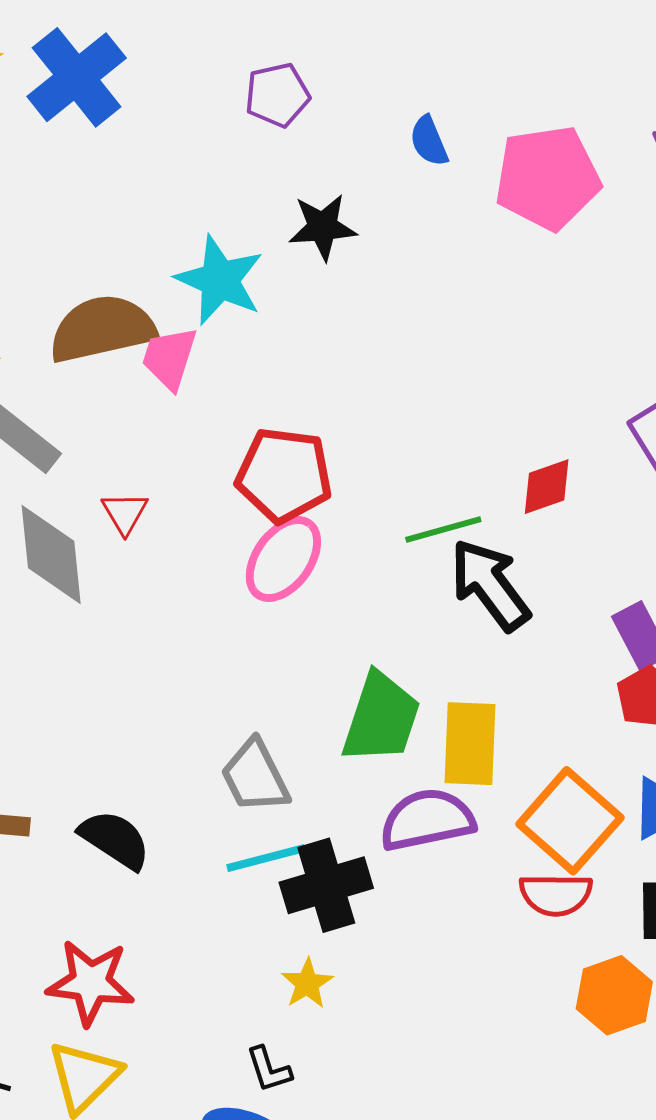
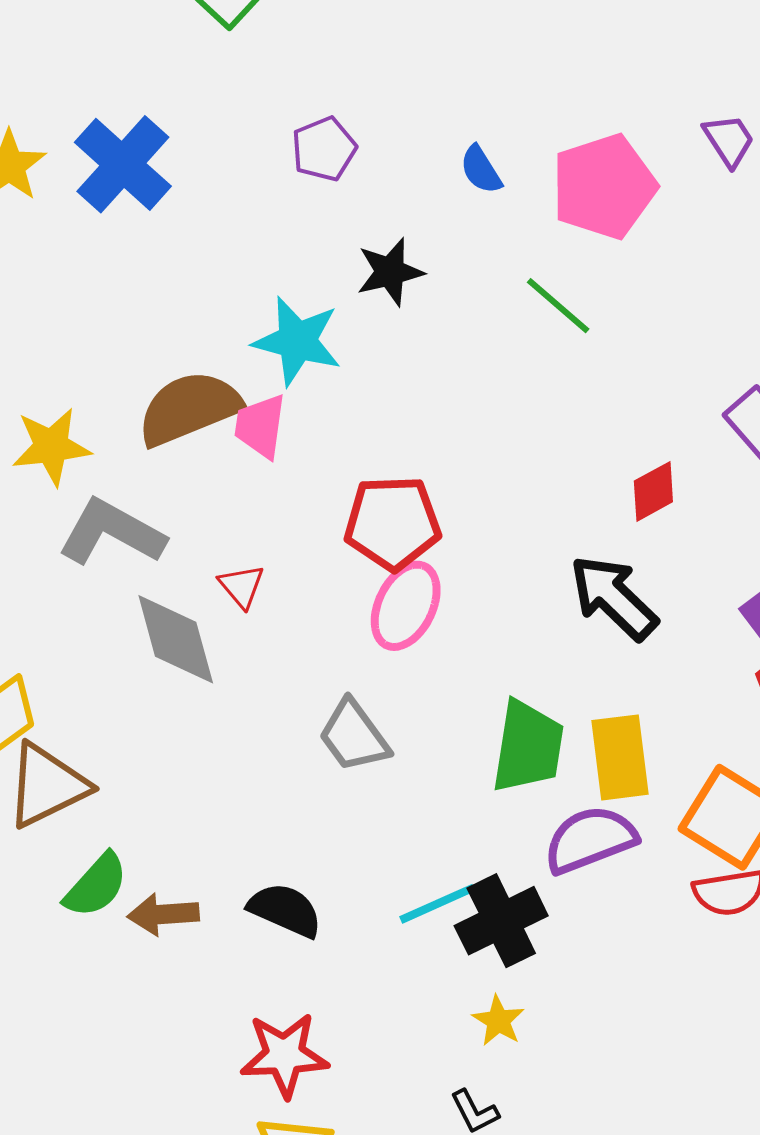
green line: (443, 530) -> (558, 306), moved, turned 66
gray trapezoid: (255, 776) -> (354, 736), moved

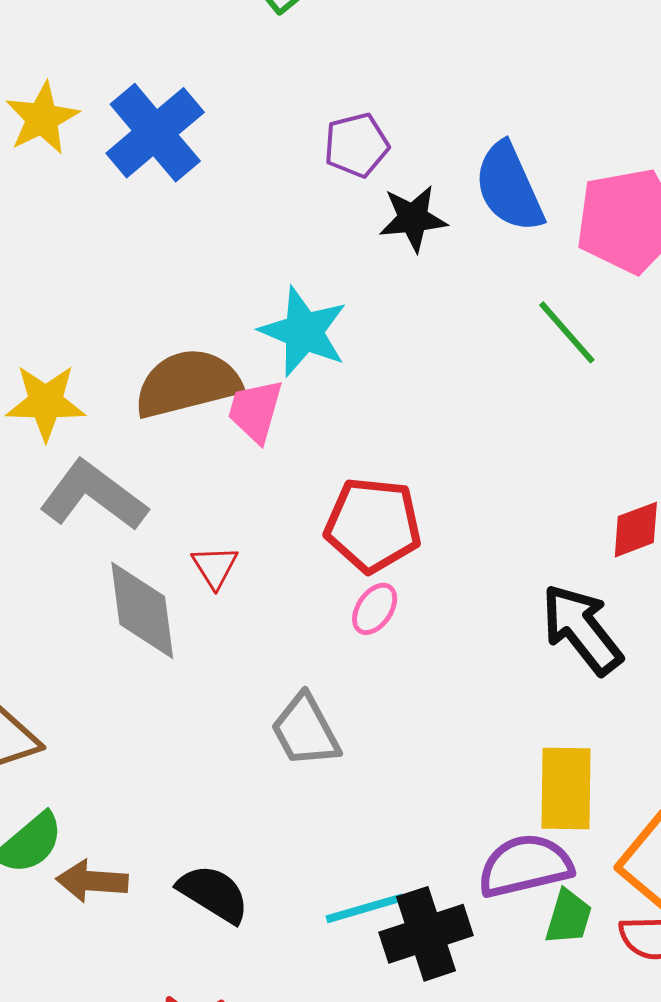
blue semicircle: (481, 170) -> (509, 187), size x1.8
black star: (390, 272) -> (413, 218), moved
pink ellipse: (406, 606) -> (375, 609), size x0.6
green trapezoid: (528, 747) -> (569, 917), moved, size x0.6

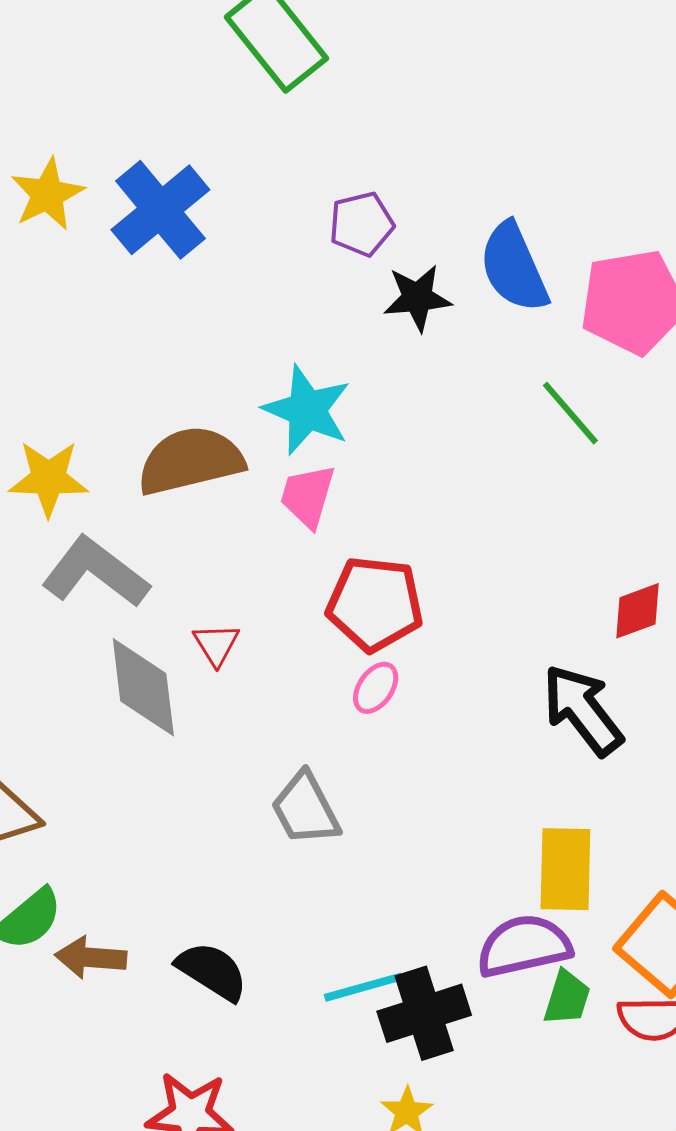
pink trapezoid: (255, 411) -> (308, 496), moved

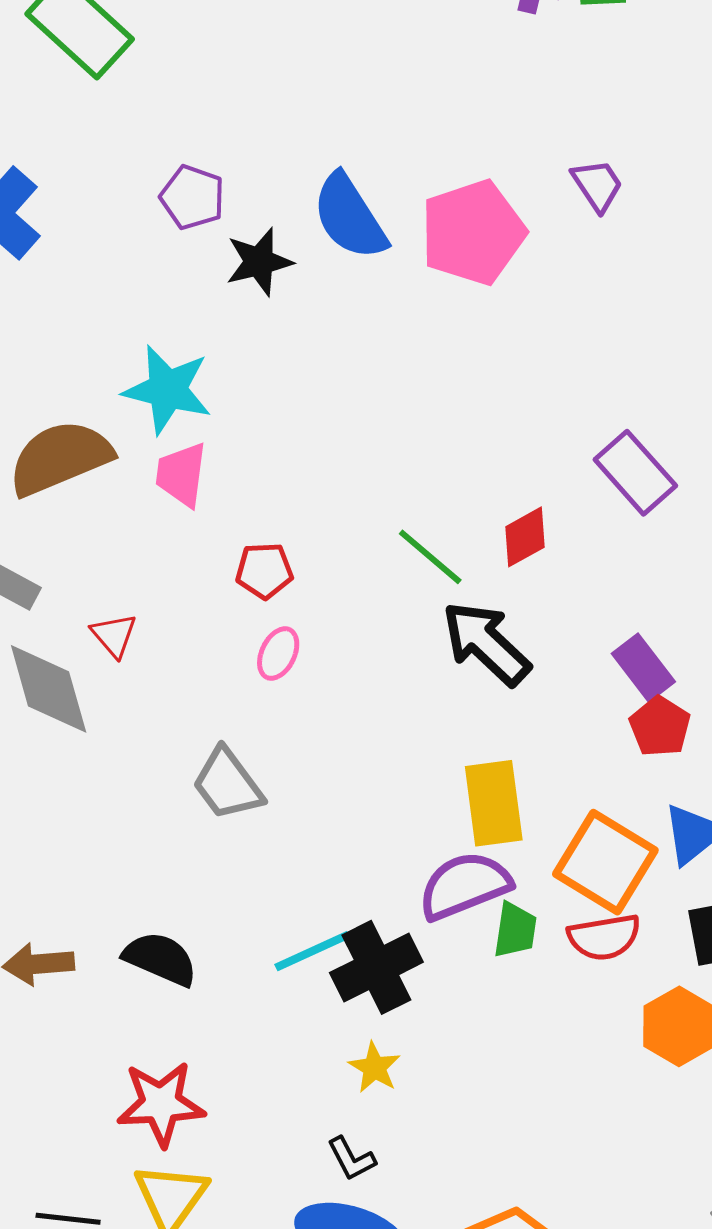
purple pentagon: (361, 224) -> (192, 197), turned -30
green line: (570, 413) -> (430, 557), moved
red pentagon: (375, 604) -> (264, 571), size x0.6

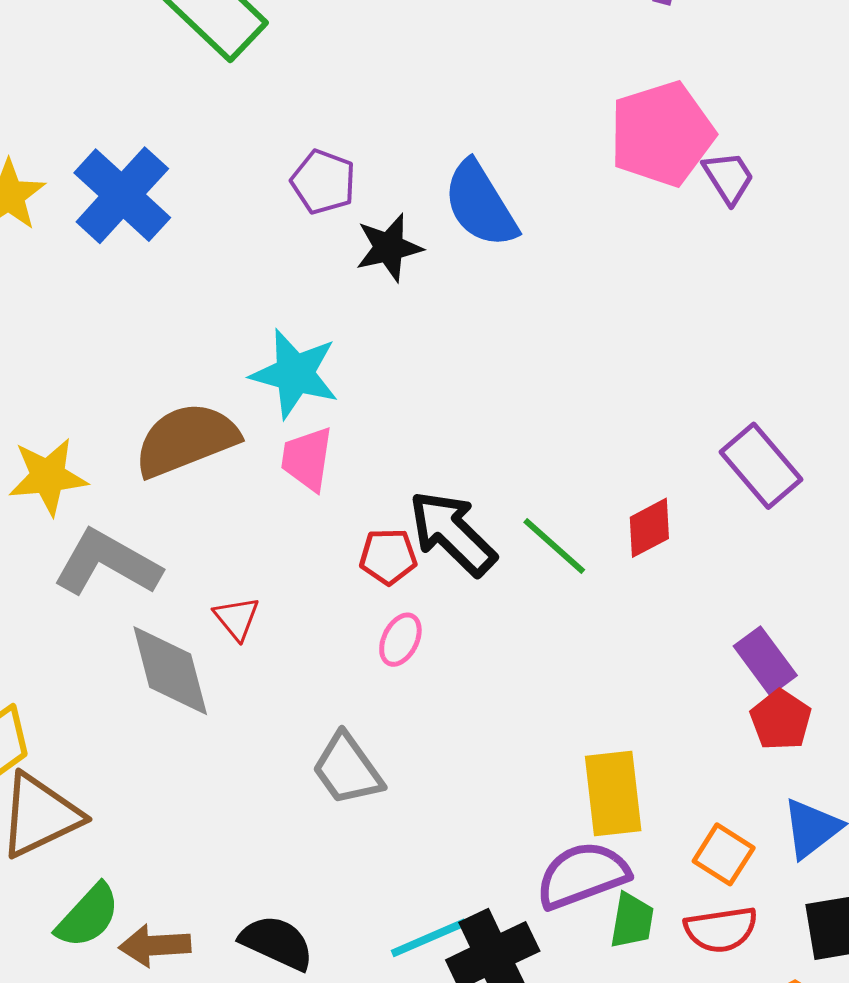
pink pentagon: (473, 232) -> (662, 134), moved
black arrow: (486, 643) -> (452, 533), moved
orange square: (605, 862) -> (724, 854), size x0.6

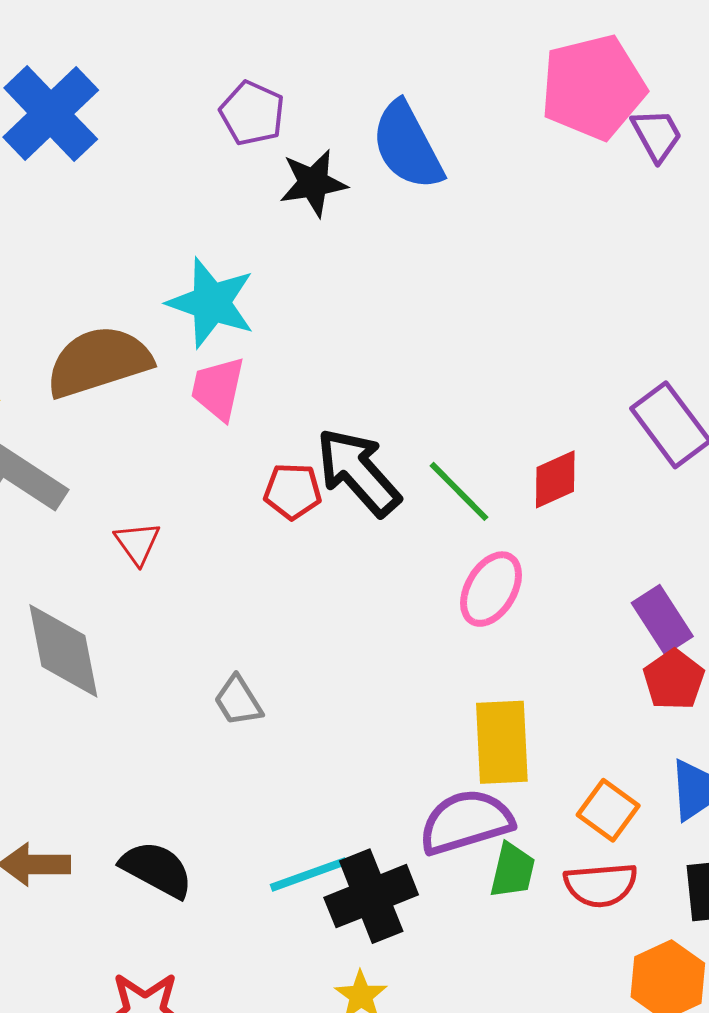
pink ellipse: (400, 640) -> (491, 589), moved, size x1.4
gray diamond: (170, 671) -> (63, 651), moved
gray trapezoid: (347, 769) -> (238, 701), size x0.7

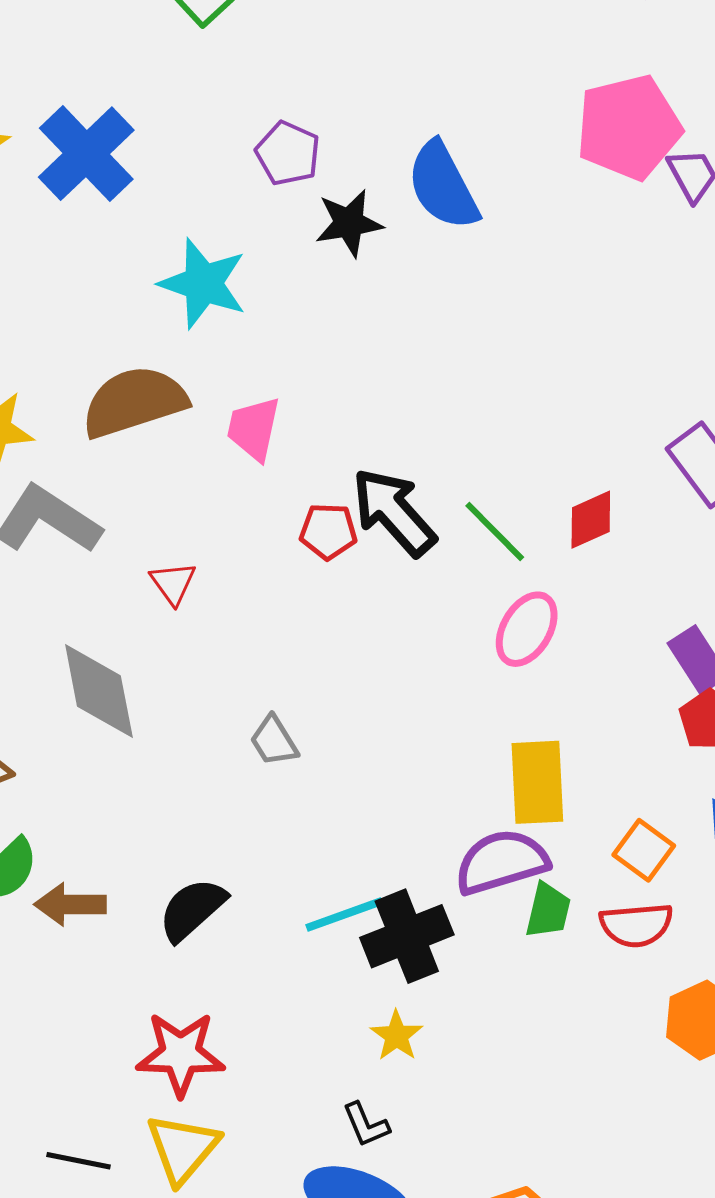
cyan star: (211, 303) -> (203, 284), moved
black semicircle: (157, 869) -> (192, 909), turned -70

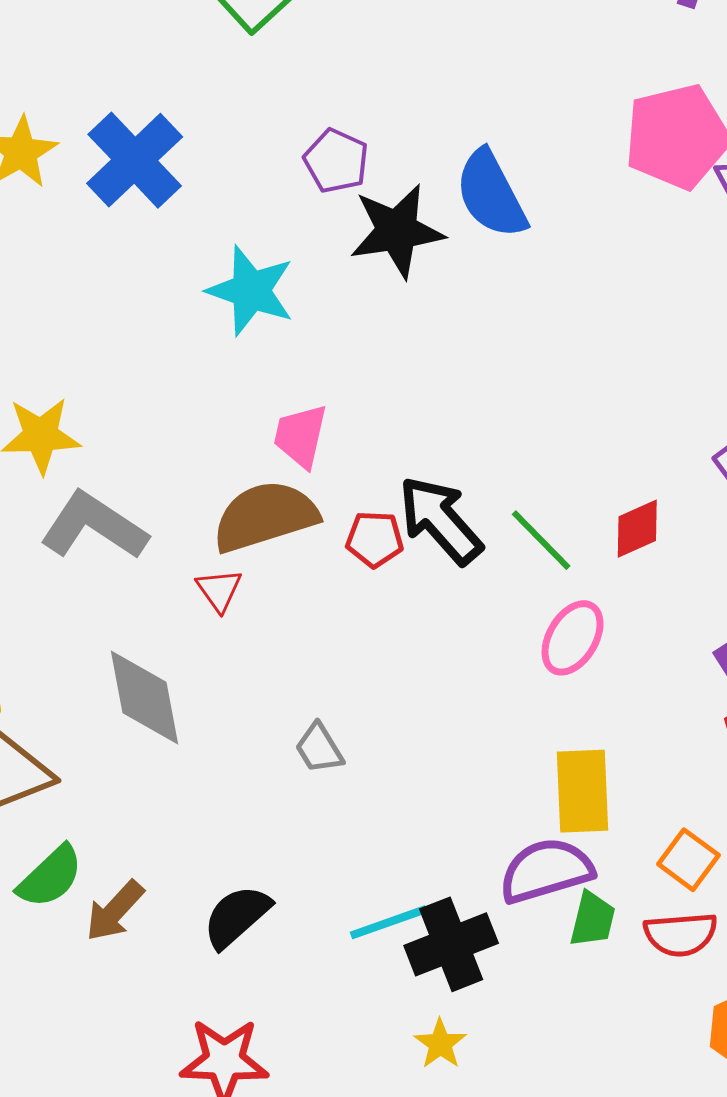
black star: (349, 223) -> (397, 231), size x1.4
brown semicircle: (134, 402) -> (265, 516), moved
brown arrow: (70, 904) -> (115, 911), turned -48

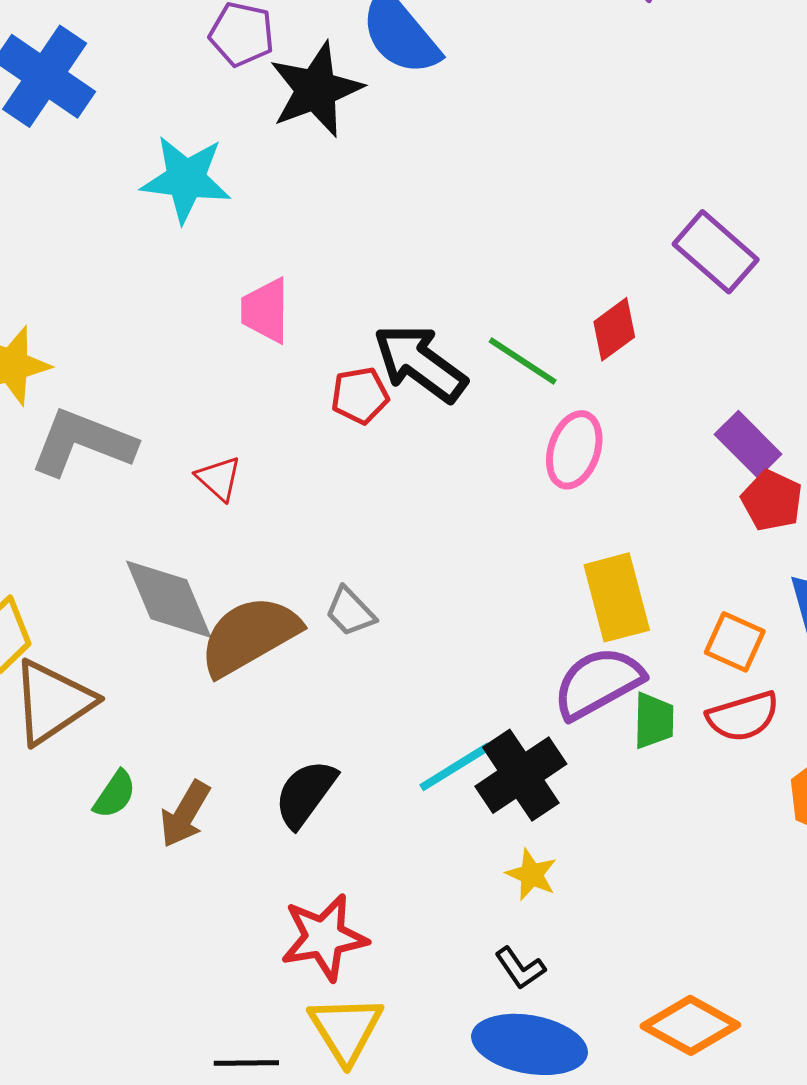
brown semicircle: (265, 516) -> (249, 636), moved
green semicircle: (50, 877) -> (115, 794), size x0.7

